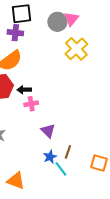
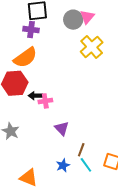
black arrow: (24, 90) -> (35, 96), moved
blue star: (50, 157) -> (63, 165), moved
cyan line: (61, 169) -> (86, 165), moved

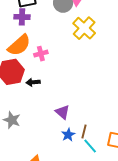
pink cross: (45, 101) -> (41, 54), moved
blue star: (63, 165) -> (68, 135), moved

